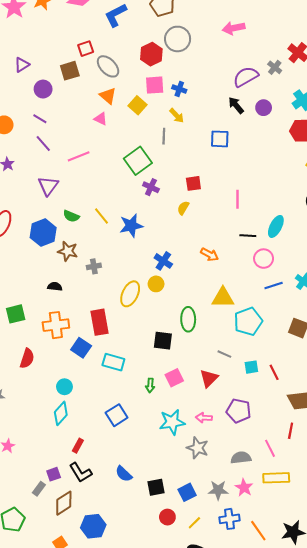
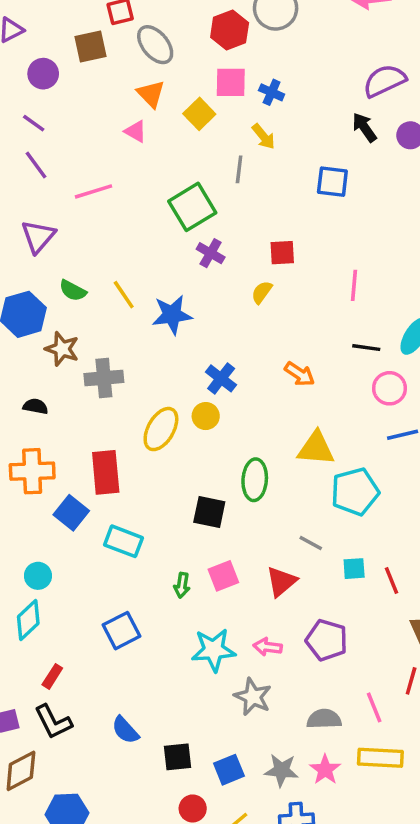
gray cross: (94, 266) -> (104, 378), size x1.5

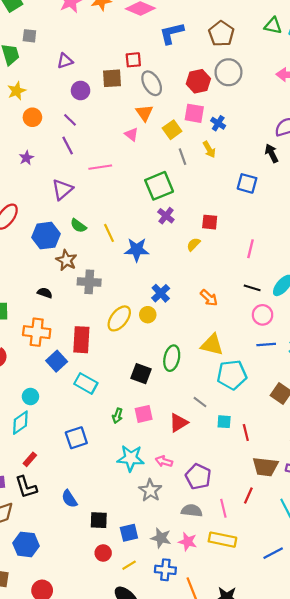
gray line: (239, 169) -> (182, 157), moved, turned -35
purple pentagon: (327, 640) -> (198, 477), moved
pink star: (325, 770) -> (188, 542), turned -30

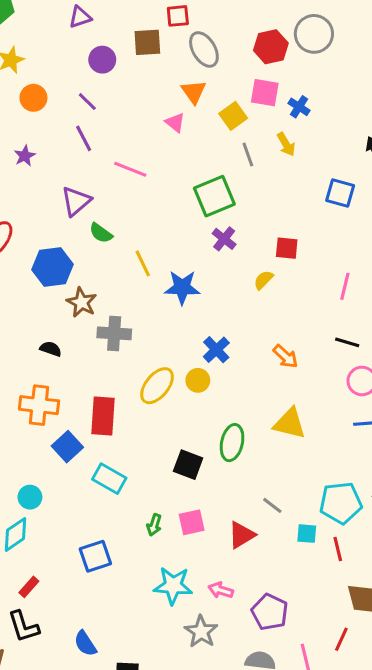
pink line: (100, 167) -> (130, 169), turned 30
green semicircle: (78, 226) -> (101, 233), moved
cyan pentagon: (232, 375) -> (341, 503), moved

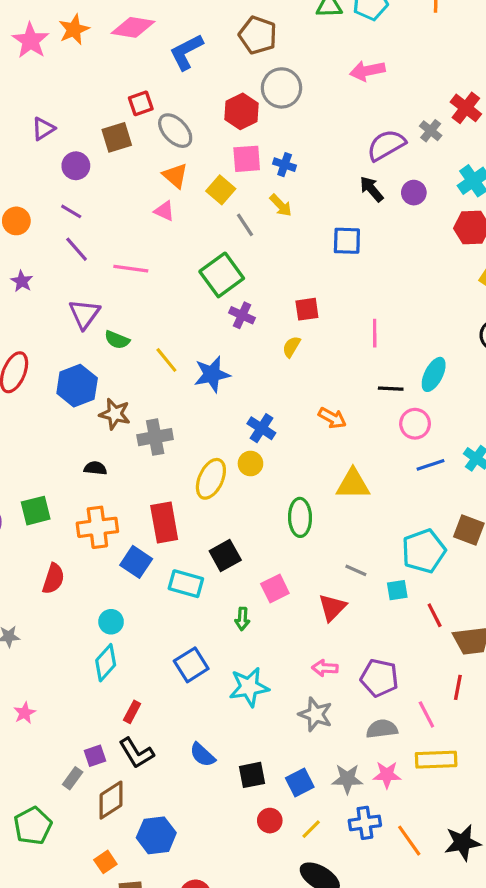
black square: (188, 465) -> (225, 556), moved, turned -36
pink square: (192, 522) -> (275, 588), moved
red line: (338, 549) -> (435, 615), moved
cyan star: (173, 586) -> (249, 687), moved

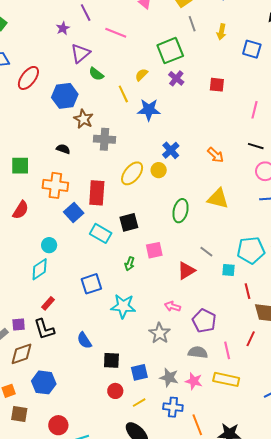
yellow arrow: (281, 205) -> (221, 32), moved, turned 42
purple star: (22, 281) -> (63, 28), moved
yellow semicircle: (291, 347) -> (141, 75), moved

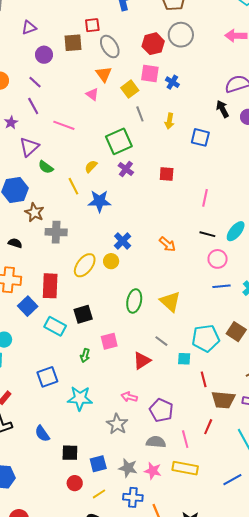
yellow triangle: (218, 198) -> (170, 302), moved, turned 30

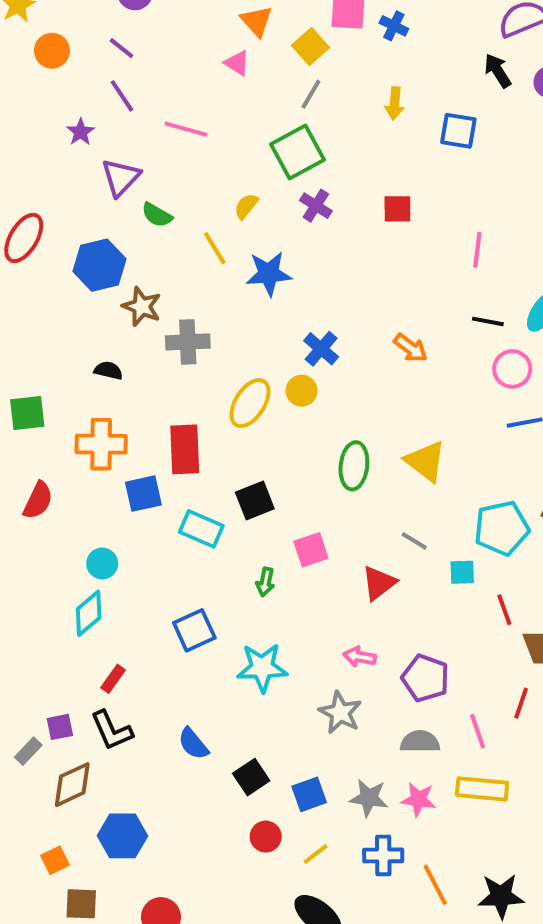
gray line: (140, 114) -> (311, 94), moved, turned 56
blue square: (28, 306) -> (143, 494), turned 36
black square: (70, 453) -> (251, 777), turned -30

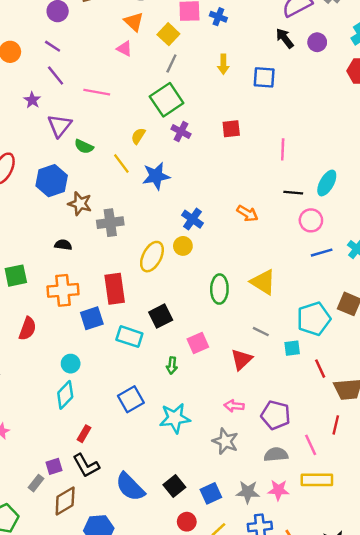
blue semicircle: (193, 744) -> (130, 487), moved, size x1.5

